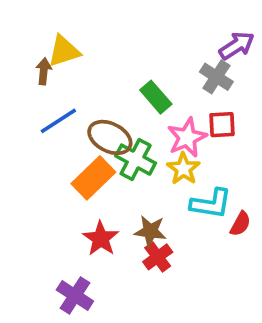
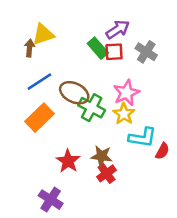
purple arrow: (237, 46) -> (118, 29), moved
green rectangle: (156, 97) -> (98, 48), moved
red square: (222, 125) -> (114, 52), moved
orange rectangle: (93, 178) -> (39, 118), moved

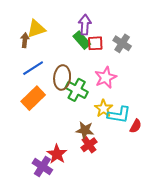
purple arrow: (118, 29) -> (85, 25), moved, turned -54
brown ellipse: (74, 93) -> (62, 77), turned 70
yellow star: (124, 114) -> (104, 109), moved
red star: (68, 161) -> (57, 154), moved

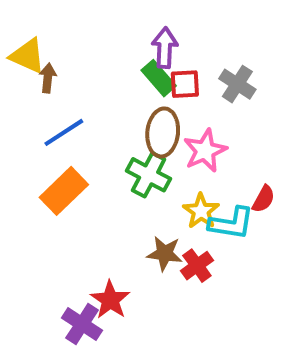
yellow triangle: (36, 29) -> (28, 56), moved, turned 42
brown ellipse: (62, 77) -> (163, 132), moved
red semicircle: (136, 126) -> (263, 199), moved
red cross: (89, 145) -> (197, 266), moved

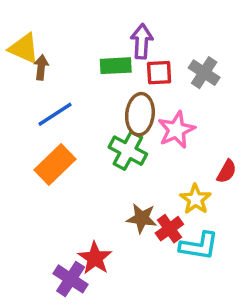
green rectangle: (159, 78) -> (116, 66), moved, turned -52
yellow star: (201, 211) -> (195, 199), moved
cyan L-shape: (231, 223) -> (199, 246), moved

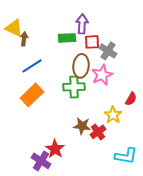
gray cross: (204, 73) -> (108, 51), moved
green cross: (128, 151) -> (74, 87), turned -30
cyan L-shape: (199, 246) -> (126, 156), moved

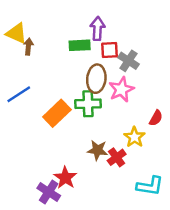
blue line: (32, 66) -> (19, 94), moved
orange rectangle: (32, 95) -> (57, 113), moved

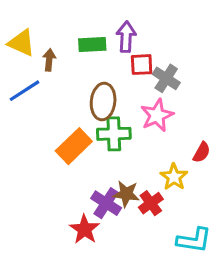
green rectangle: (80, 45) -> (92, 44), moved
brown arrow: (28, 46) -> (49, 60), moved
brown ellipse: (96, 79) -> (103, 101), moved
blue line: (19, 94) -> (25, 91), moved
purple cross: (49, 192) -> (106, 203), moved

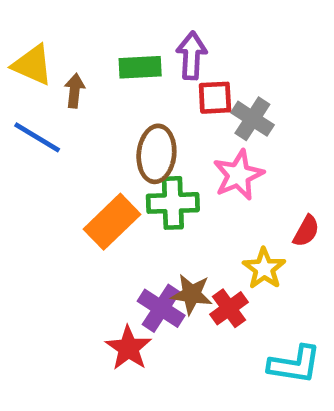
blue line: (25, 91) -> (37, 137), turned 64

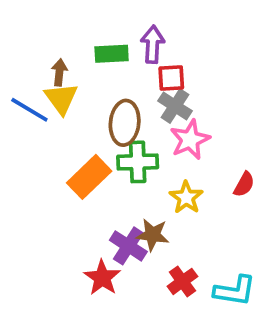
yellow triangle: (32, 65) -> (61, 99), moved, turned 30
gray cross: (252, 119) -> (175, 106), moved
yellow star: (264, 268) -> (186, 197), moved
red cross: (229, 308) -> (182, 281), moved

